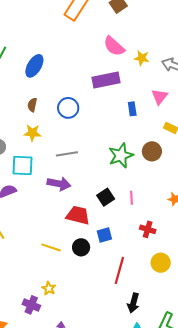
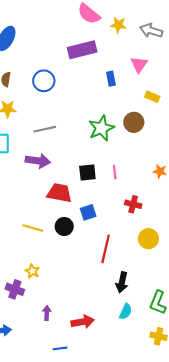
black square: (106, 197) -> (87, 173), turned 30

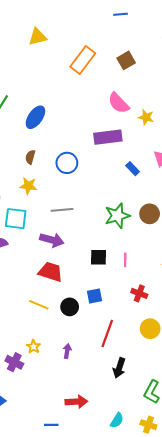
blue rectangle: (111, 79) -> (133, 169), turned -40
red trapezoid: (59, 193) -> (51, 272), moved
cyan semicircle: (126, 312) -> (117, 420), moved
purple arrow: (47, 313) -> (67, 351), moved

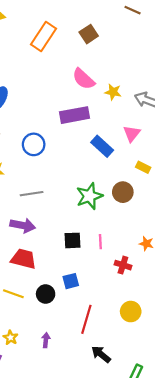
blue rectangle: (133, 169) -> (102, 146), size x1.5
red cross: (139, 293) -> (123, 265), moved
black arrow: (119, 368) -> (101, 354), turned 114

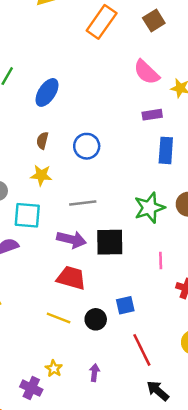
purple rectangle: (75, 115) -> (152, 115), moved, size x0.6
blue rectangle: (102, 146) -> (166, 150), turned 50
black square: (73, 240) -> (110, 242), moved, size x1.4
red line: (86, 319) -> (142, 350), turned -44

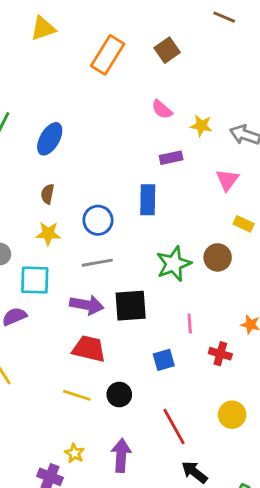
pink semicircle: (146, 72) -> (162, 109), size x0.7
blue circle: (87, 146) -> (98, 220), moved
blue rectangle: (166, 150) -> (148, 200), moved
blue square: (125, 305) -> (164, 360), moved
purple arrow: (94, 373) -> (121, 455), size x1.6

